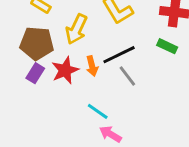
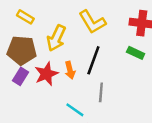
black line: (119, 55) -> (93, 60), turned -44
gray line: (127, 76) -> (101, 92), moved, turned 42

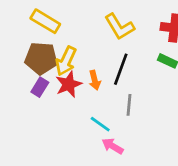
yellow rectangle: (25, 17) -> (45, 21), size x1.5
yellow arrow: (56, 38) -> (66, 61), moved

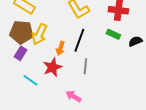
orange arrow: (95, 80) -> (60, 48), turned 32
red star: (69, 84) -> (52, 67), moved
cyan line: (100, 124) -> (30, 80), moved

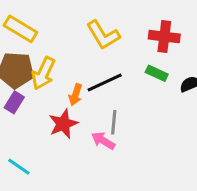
black line: (79, 40) -> (105, 82), turned 45
cyan line: (30, 80) -> (19, 167), moved
pink arrow: (73, 96) -> (103, 141), moved

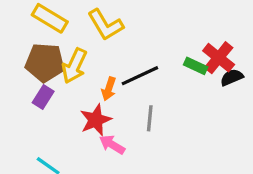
yellow L-shape: (103, 35) -> (105, 25), moved
red cross: (164, 37) -> (219, 58), moved, turned 32
pink arrow: (103, 141) -> (112, 145), moved

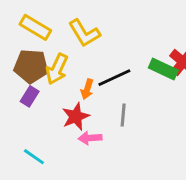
green rectangle: (196, 66) -> (163, 69), size x1.4
pink arrow: (112, 145) -> (90, 138), turned -35

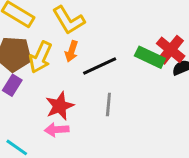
orange arrow: (87, 89) -> (71, 51), moved
pink arrow: (90, 138) -> (57, 130), moved

